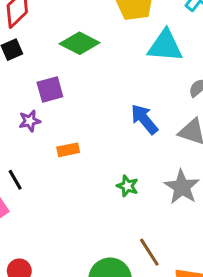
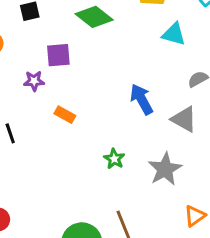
cyan triangle: (165, 46) -> (174, 34), size x0.7
orange rectangle: (68, 150) -> (65, 115), turned 30

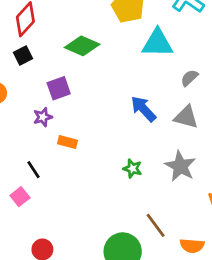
cyan triangle: (174, 34) -> (157, 43), size x1.4
orange rectangle: (65, 115) -> (68, 142), moved

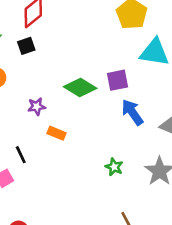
green diamond: (82, 46) -> (80, 87), moved
purple square: (59, 88) -> (118, 80), moved

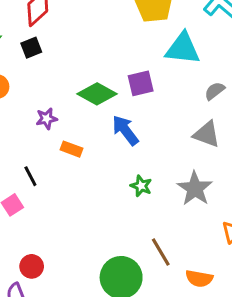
blue arrow: (132, 112) -> (125, 130), moved

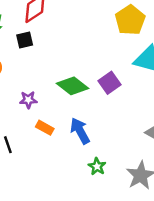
purple square: (141, 83) -> (109, 83), turned -30
blue arrow: (125, 130) -> (80, 131), moved

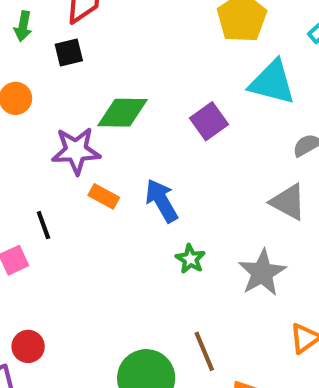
green diamond: (72, 86) -> (122, 113), moved, turned -36
purple star: (28, 100) -> (76, 151), size x1.6

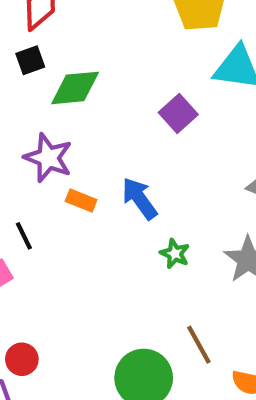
green diamond: (122, 113) -> (75, 88), moved
purple star: (76, 151) -> (48, 158), turned 30

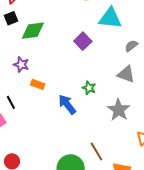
purple star: (48, 158) -> (21, 65), size x0.7
blue arrow: (139, 198) -> (67, 104), moved
green star: (175, 254) -> (89, 88), moved

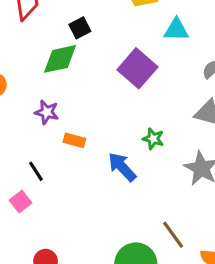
black square: (11, 18) -> (80, 28), moved
cyan triangle: (110, 18) -> (176, 30), size x0.7
purple square: (83, 41) -> (137, 68), size x1.4

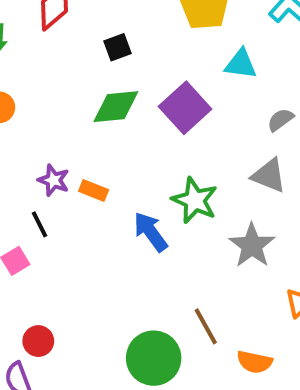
green diamond: (60, 59) -> (116, 107), moved
purple star: (47, 112) -> (54, 180), moved
green star: (153, 139) -> (195, 200), size x1.6

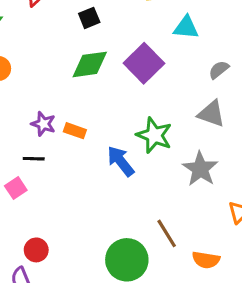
black line: (40, 224) -> (34, 159), turned -60

